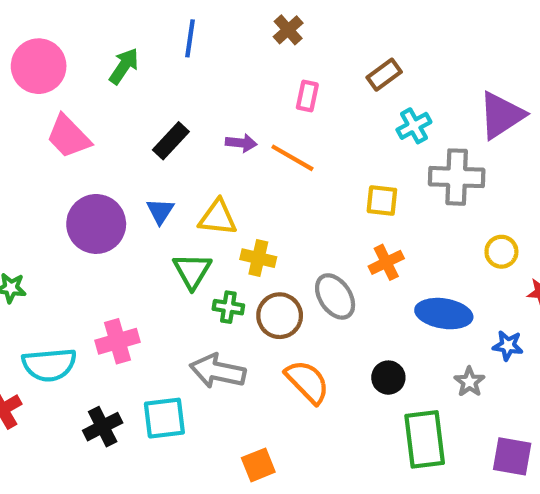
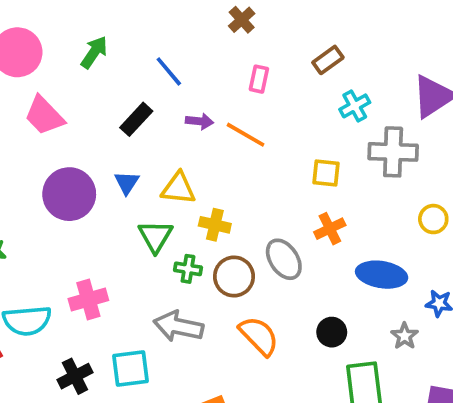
blue line: (190, 38) -> (169, 71), moved, turned -48

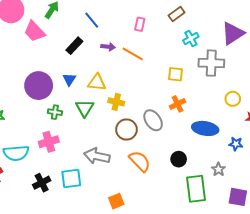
pink trapezoid: (44, 116) -> (34, 31), moved
green cross: (188, 269) -> (55, 112), moved
gray star: (405, 336) -> (218, 169), moved

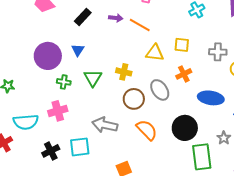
gray cross: (211, 63) -> (218, 52), moved, size x0.7
yellow triangle: (97, 82) -> (155, 53), moved
black circle: (179, 159) -> (185, 128), size x1.6

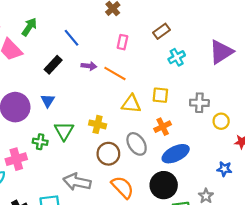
green cross: (64, 82) -> (40, 142), moved
blue ellipse: (211, 98) -> (176, 154), moved, turned -35
pink cross: (58, 111) -> (16, 159), moved

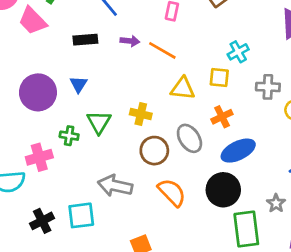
cyan cross: (177, 57) -> (238, 52), moved
black rectangle: (53, 65) -> (85, 40), turned 42

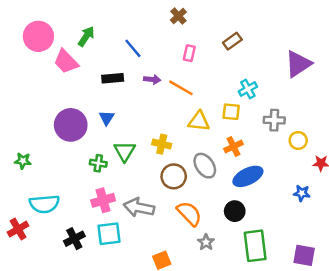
pink cross: (39, 157) -> (103, 200), moved
black circle: (223, 190) -> (235, 211), size x0.7
gray star: (276, 203) -> (206, 242), moved

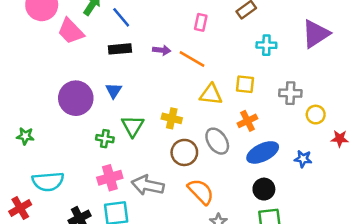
blue line: (133, 48) -> (121, 17), moved
cyan cross: (248, 89) -> (266, 45), moved, turned 30
blue star: (302, 193) -> (303, 159), moved
black circle: (235, 211) -> (264, 189), moved

